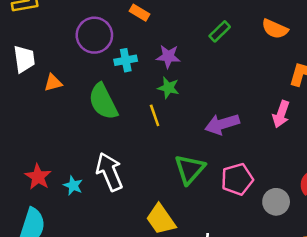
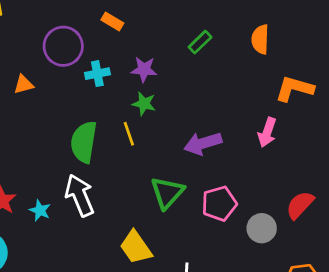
orange semicircle: (275, 29) -> (260, 39), turned 68
orange triangle: (53, 83) -> (24, 85), moved
green semicircle: (103, 102) -> (84, 142), moved, turned 36

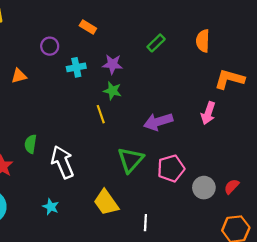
purple circle: (63, 46) -> (50, 46), size x0.6
green semicircle: (84, 142) -> (31, 144), moved, size x0.6
red semicircle: (300, 205) -> (232, 187), moved, size x0.7
cyan star: (40, 210) -> (51, 207), moved

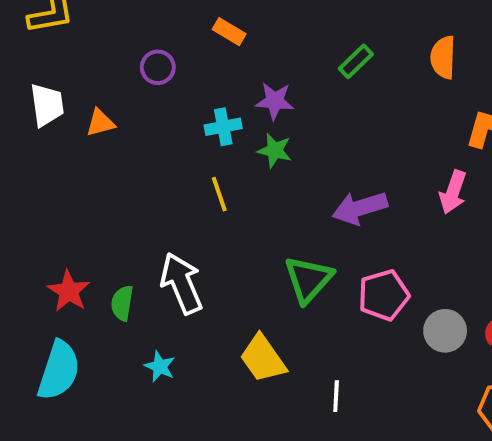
cyan cross: (76, 67) -> (223, 127), moved
yellow line: (101, 114) -> (219, 194), moved
green semicircle: (31, 144) -> (122, 303), moved

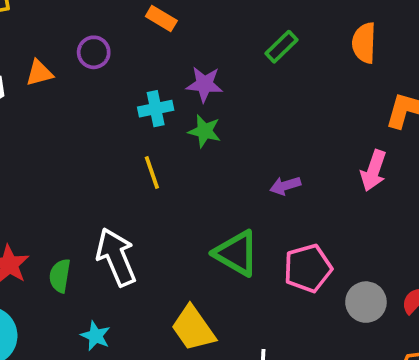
orange triangle: (100, 123) -> (39, 73), moved
purple arrow: (360, 208) -> (285, 186), size x0.6
green triangle: (308, 279) -> (236, 253), turned -42

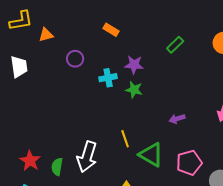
purple circle: (94, 52) -> (75, 59), moved
orange triangle: (39, 73) -> (46, 35), moved
yellow line: (152, 172) -> (125, 139), moved
white arrow: (116, 257) -> (87, 157), turned -140

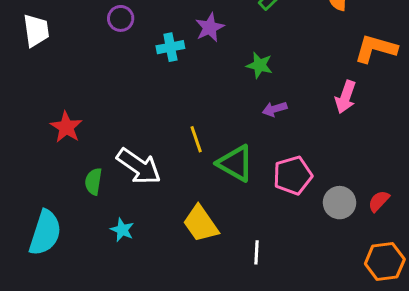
purple star: (134, 65) -> (210, 27), turned -30
green star: (134, 90) -> (260, 65), moved
white arrow: (87, 157) -> (139, 166), turned -72
red star: (30, 161) -> (66, 127), moved

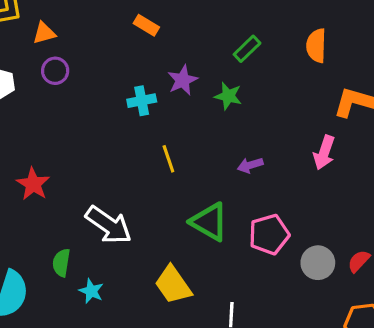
purple circle: (121, 18) -> (55, 71), moved
green star: (260, 65) -> (228, 96), moved
yellow line: (196, 139) -> (168, 159), moved
green semicircle: (93, 181) -> (61, 263), moved

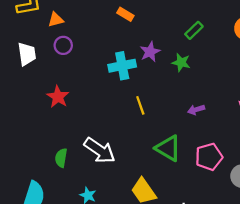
cyan cross: (142, 101) -> (122, 66), size x1.4
red star: (33, 184) -> (58, 97), moved
green semicircle: (61, 263) -> (61, 158), moved

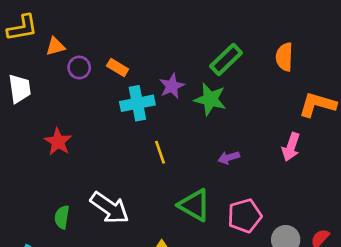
orange rectangle: (125, 14) -> (118, 68), moved
green rectangle: (194, 30) -> (226, 60), size x1.4
purple circle: (63, 45) -> (79, 68), moved
green star: (181, 63) -> (210, 99), size x1.4

